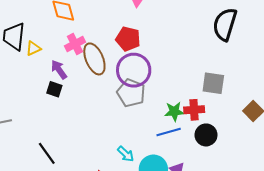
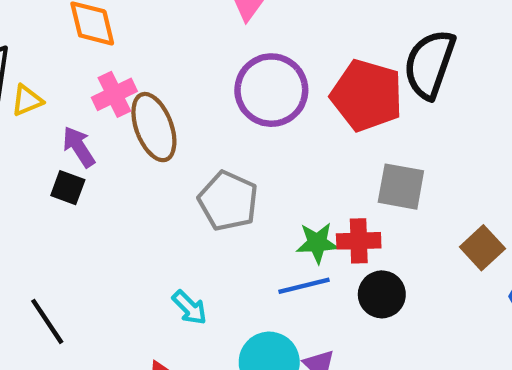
red pentagon: (128, 39) -> (367, 95), moved, size x1.4
purple circle: (134, 70) -> (271, 90), moved
cyan arrow: (126, 154) -> (190, 308), moved

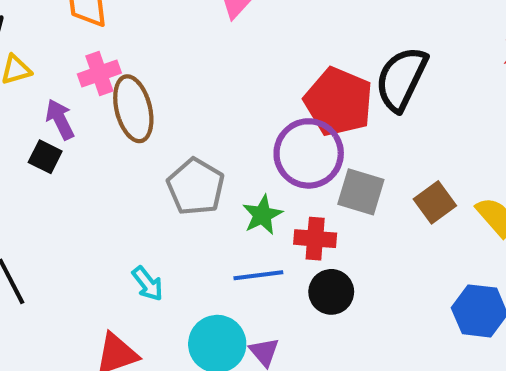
purple circle: (271, 90) -> (309, 153), moved
green star: (317, 243) -> (262, 215), moved, turned -30
brown square: (482, 248) -> (435, 202), moved

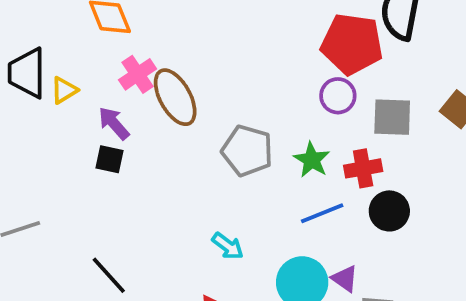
purple circle: (309, 153) -> (338, 96), size x0.6

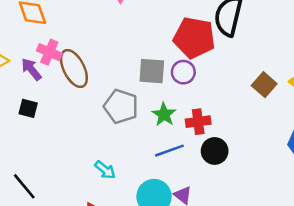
pink cross: (138, 74) -> (49, 52), turned -35
gray square: (392, 117) -> (152, 71), moved
purple arrow: (114, 123) -> (31, 69), moved

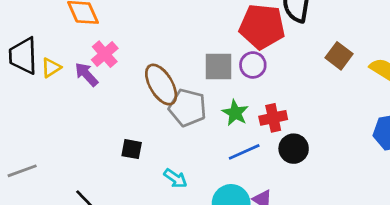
pink cross: (49, 52) -> (105, 54), turned 30
brown ellipse: (74, 69) -> (161, 85), moved
brown square: (264, 85) -> (339, 56), moved
black square: (28, 108) -> (132, 149), moved

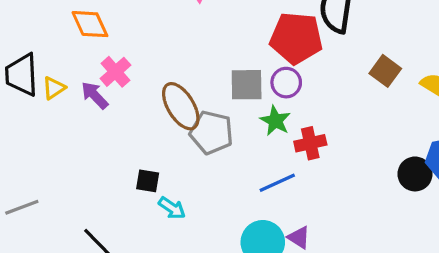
green star: (235, 113) -> (275, 121), moved
black circle: (294, 149) -> (415, 174), moved
cyan arrow: (175, 178) -> (172, 208), moved

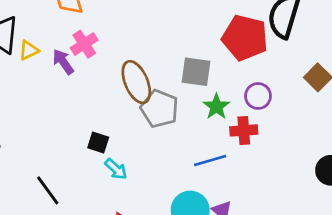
purple circle: (286, 83) -> (258, 96), moved

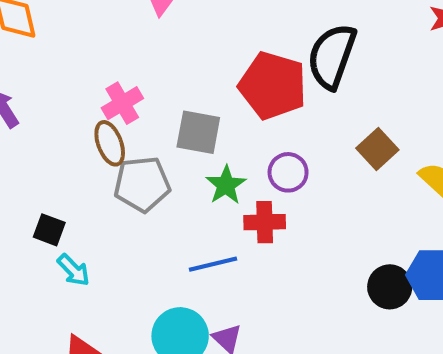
pink cross: (84, 44) -> (122, 103), moved
brown ellipse: (136, 82) -> (110, 143), size x0.7
gray pentagon: (160, 109) -> (142, 184), turned -30

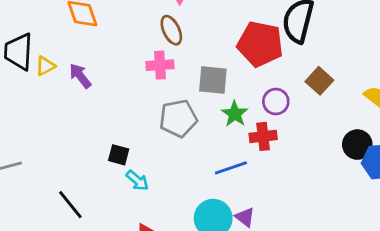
pink cross: (122, 103) -> (160, 65), turned 32
brown ellipse: (110, 143) -> (171, 30), moved
brown square: (377, 149) -> (319, 81), moved
black circle: (390, 287) -> (357, 145), moved

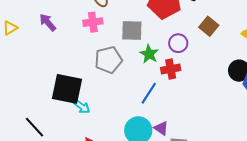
purple arrow: (80, 76) -> (48, 22), moved
black square: (119, 155) -> (67, 89), size x2.0
blue line: (231, 168) -> (149, 93), turned -35

